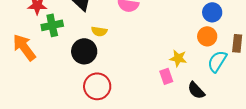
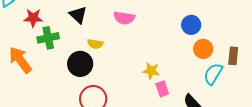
blue circle: (212, 12) -> (191, 25), moved
yellow star: (178, 58) -> (151, 71), moved

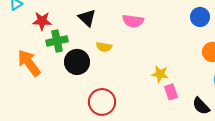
blue circle: (191, 25) -> (200, 17), moved
black circle: (80, 64) -> (77, 62), moved

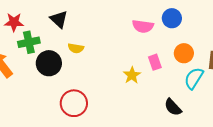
pink semicircle: (133, 21) -> (143, 26), moved
yellow star: (160, 74) -> (132, 75), turned 30
pink rectangle: (171, 92) -> (155, 62), moved

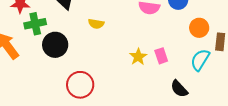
yellow semicircle: (76, 48) -> (96, 24), moved
orange circle: (184, 53) -> (199, 28), moved
pink rectangle: (155, 62) -> (161, 56), moved

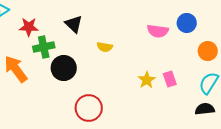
black semicircle: (179, 89) -> (205, 109), moved, turned 126

